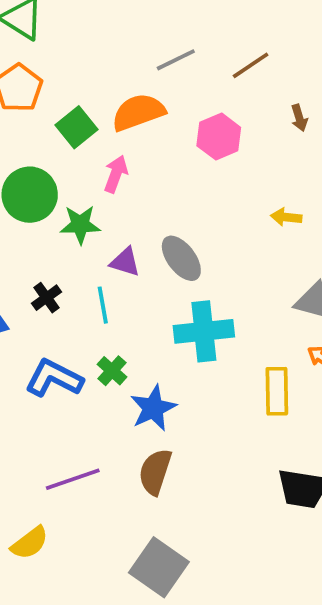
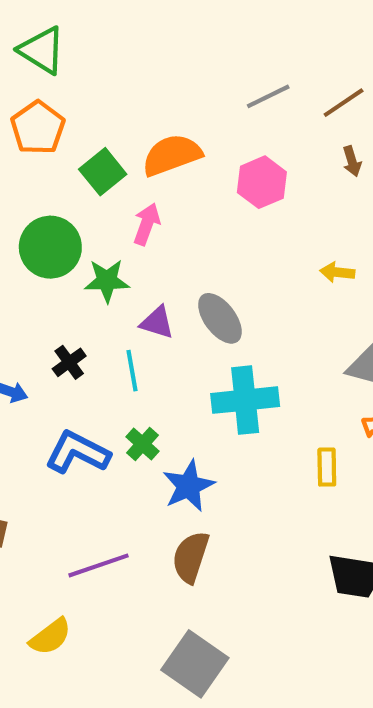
gray line: (176, 60) -> (268, 96), moved
brown line: (251, 65) -> (344, 103), moved
yellow rectangle: (277, 391) -> (327, 467), size x0.7

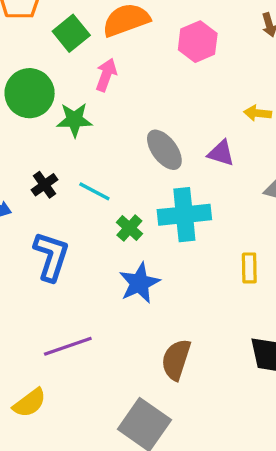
purple triangle: (157, 323) -> (221, 153), moved
cyan line: (132, 371) -> (94, 191), turned -52
green cross: (142, 444) -> (129, 228), moved
blue L-shape: (78, 452) -> (51, 256), turned 81
brown semicircle: (191, 557) -> (176, 360), moved

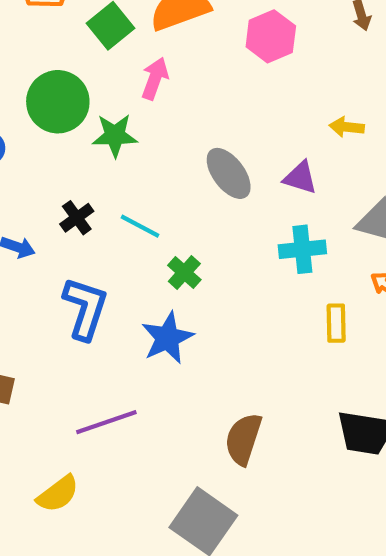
cyan cross: (184, 215) -> (302, 249), moved, size x0.7
blue star: (139, 283) -> (167, 338), moved

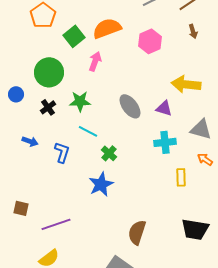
yellow arrow: (347, 127) -> (186, 84), size x1.8
green star: (115, 135) -> (80, 101), moved
black cross: (77, 218) -> (48, 107), moved
blue L-shape: (85, 308) -> (62, 152), moved, size x0.7
purple line: (106, 422) -> (56, 224), moved

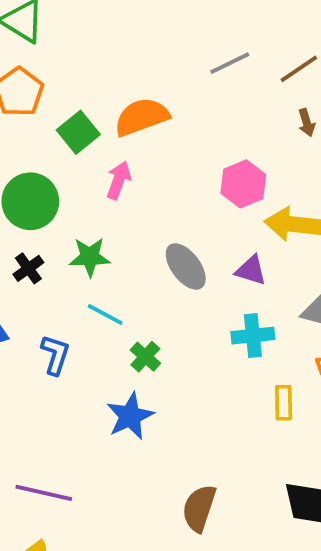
pink hexagon: (150, 41) -> (243, 184), moved
purple line: (56, 224) -> (44, 493), turned 32

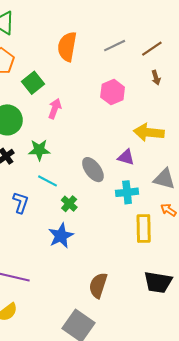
orange semicircle: (142, 117) -> (67, 47), moved, turned -60
pink hexagon: (243, 184) -> (113, 92), moved
gray ellipse: (186, 266) -> (93, 170), moved
yellow rectangle: (284, 403) -> (144, 229), size x1.5

